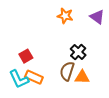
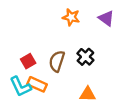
brown semicircle: (67, 71) -> (57, 61), moved
orange triangle: (82, 77) -> (88, 94), moved

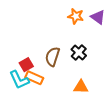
orange star: (71, 17) -> (76, 16), moved
red square: (28, 61) -> (26, 65), moved

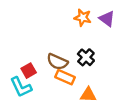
brown semicircle: (53, 57) -> (57, 62), turned -84
orange rectangle: (34, 78) -> (65, 77), moved

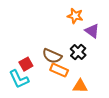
purple triangle: (107, 19) -> (92, 31), moved

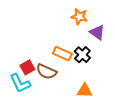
brown semicircle: (52, 56) -> (46, 72), moved
orange rectangle: (59, 70) -> (62, 54), moved

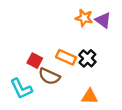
purple triangle: (97, 32) -> (103, 20), moved
red square: (27, 67) -> (35, 61), moved, turned -32

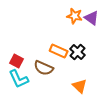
red square: (35, 61) -> (17, 61), moved
orange triangle: (90, 97) -> (80, 86), turned 42

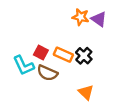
red square: (17, 61) -> (41, 52), moved
cyan L-shape: (19, 79) -> (24, 65), moved

